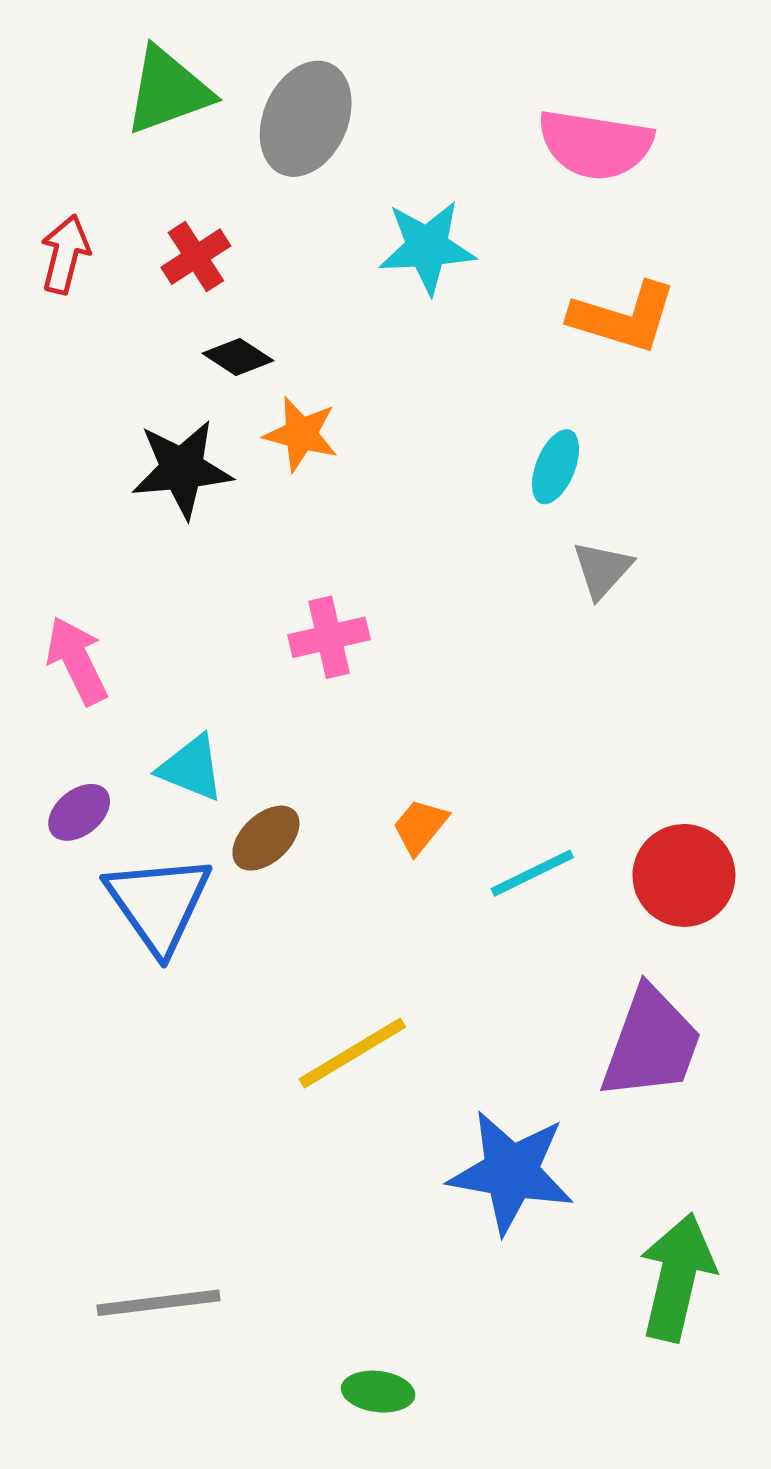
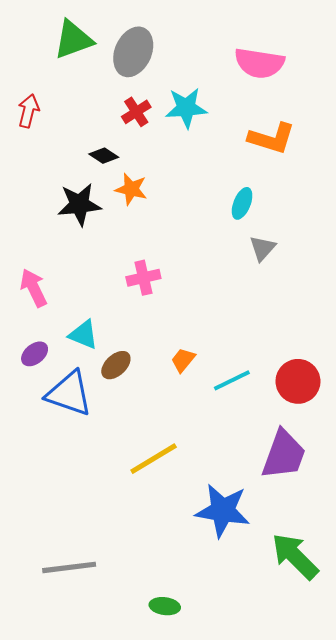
red cross: (196, 257) -> (136, 112), moved
blue triangle: (159, 903) -> (69, 394), turned -36
green arrow: (677, 1277) -> (295, 556), turned -58

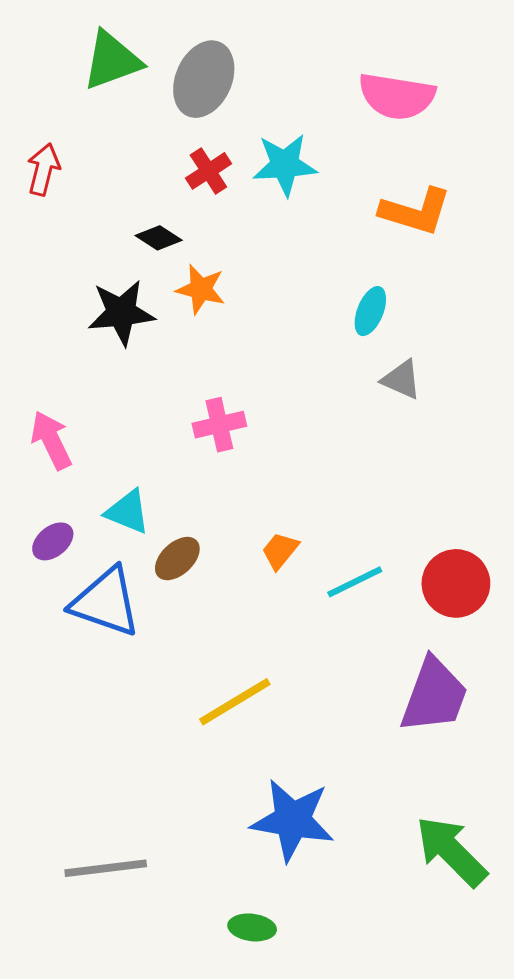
gray triangle: (262, 248) -> (401, 380), turned -48
blue star: (223, 511) -> (293, 820), moved

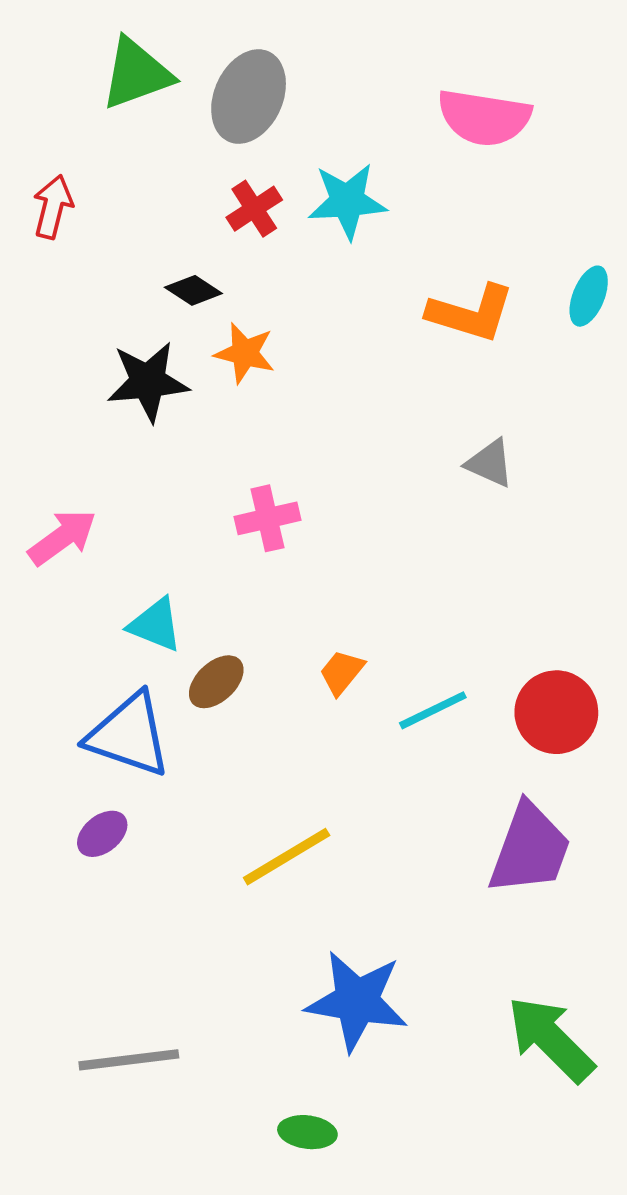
orange L-shape: (415, 211) -> (471, 313), moved
cyan ellipse: (370, 311) -> (589, 296), moved
pink arrow: (51, 440) -> (62, 537), turned 80
purple ellipse: (53, 541) -> (102, 834), moved

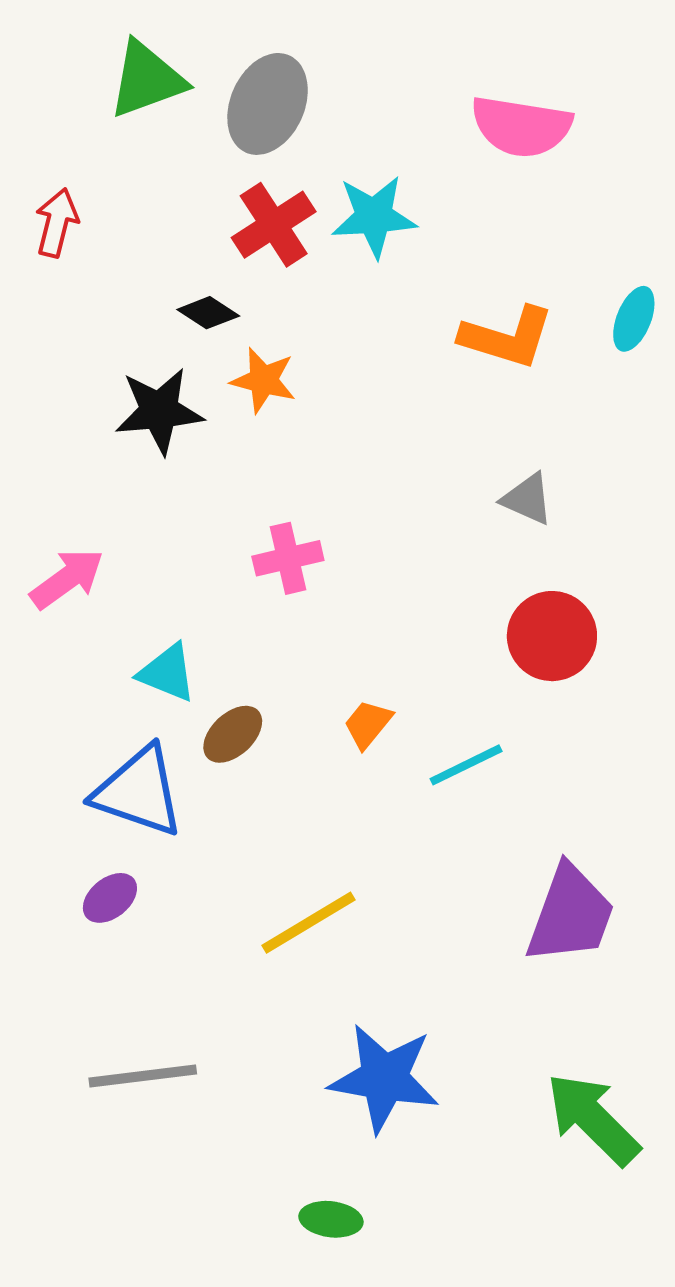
red cross: (254, 209) -> (274, 225), size x1.4
red circle: (556, 712) -> (552, 636), moved
gray line: (129, 1060) -> (143, 1076), moved

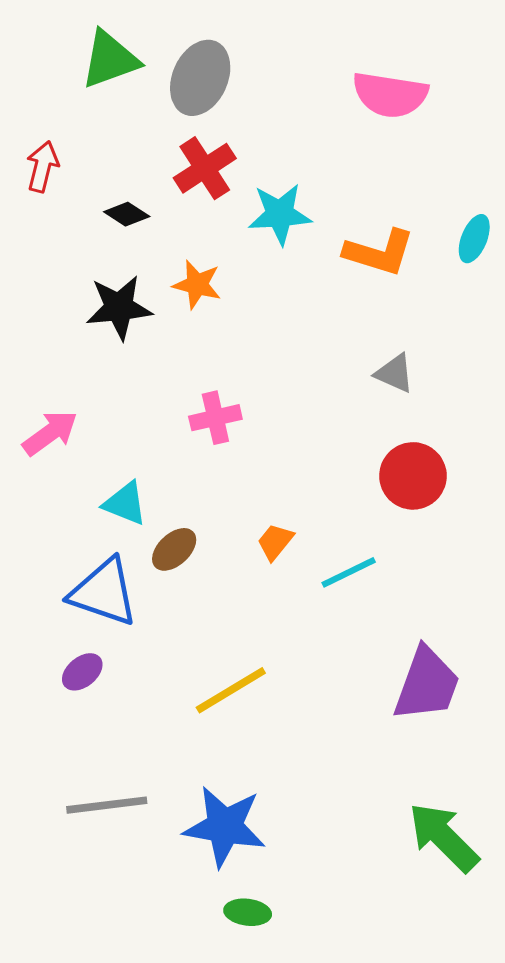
cyan star: (374, 217) -> (280, 214), moved
black diamond: (208, 313) -> (127, 214), moved
blue star: (384, 1078) -> (225, 827), moved

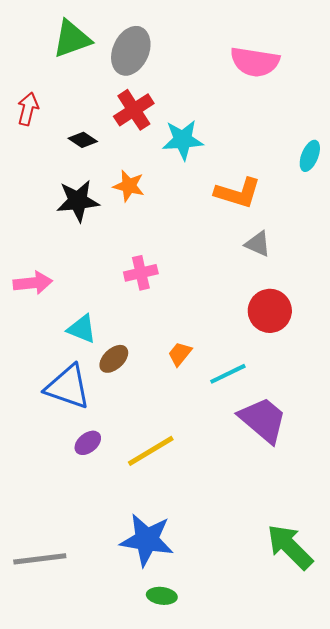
orange L-shape: (379, 252) -> (238, 193), moved
pink arrow: (50, 433) -> (33, 283), turned 30
purple ellipse: (82, 672) -> (88, 443), moved
purple trapezoid: (427, 684) -> (263, 420), moved, turned -70
gray line: (107, 805) -> (40, 559), moved

